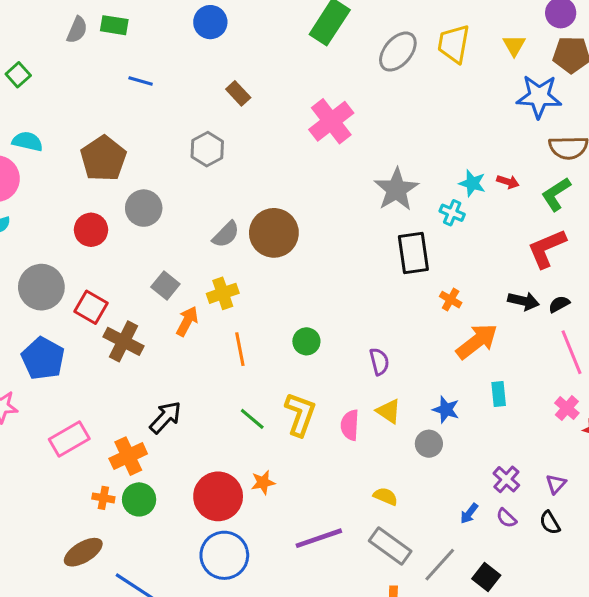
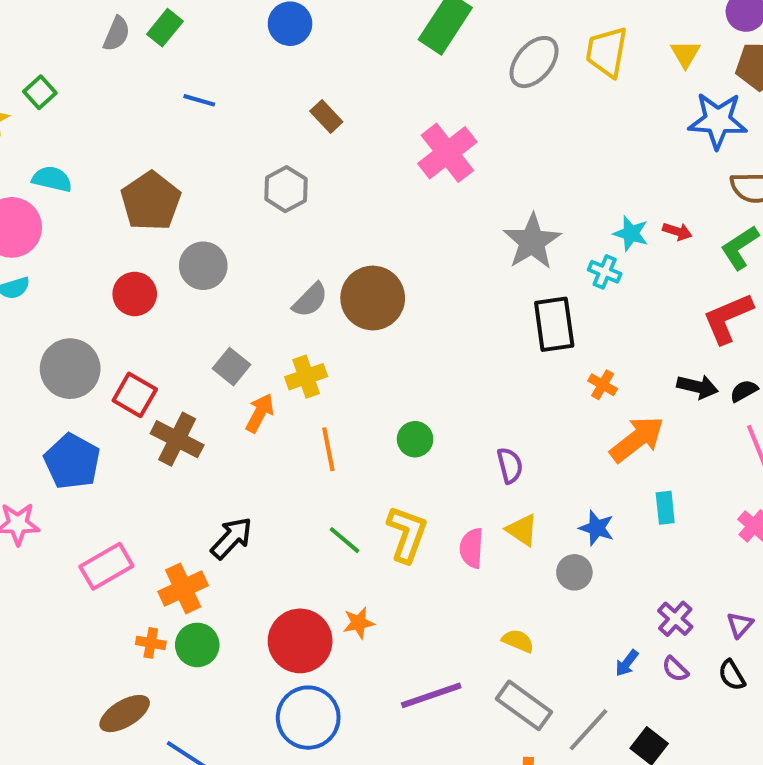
green rectangle: (114, 25) -> (165, 28), turned -60

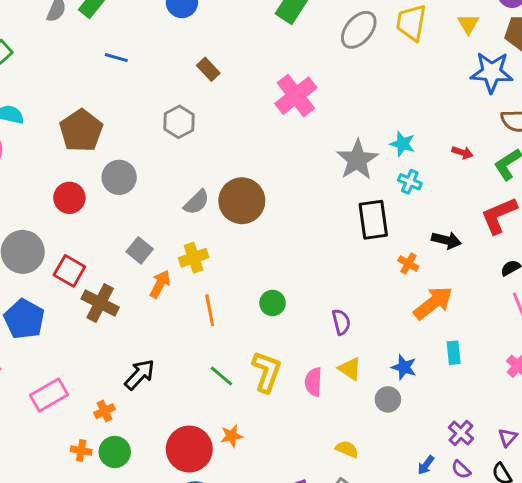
cyan star: (631, 233) -> (403, 144), moved
black arrow: (697, 387) -> (446, 240), moved
orange cross: (183, 588) -> (105, 411), size x0.6

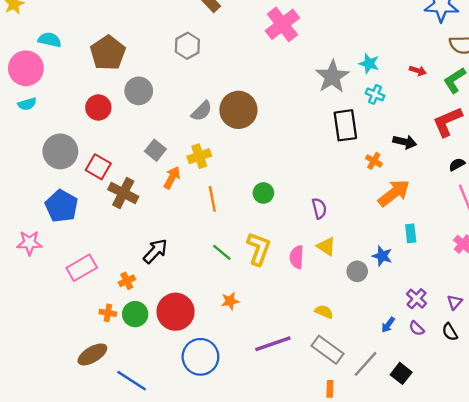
blue star: (404, 367) -> (382, 256), moved
red circle: (189, 449) -> (176, 312), moved

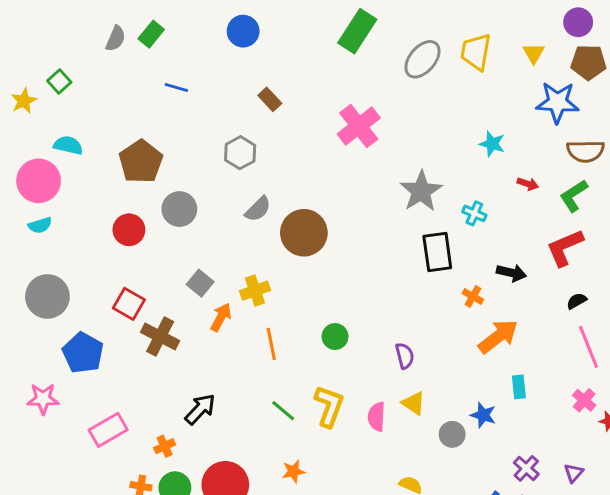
cyan star: (369, 64) -> (492, 144), moved
gray semicircle: (202, 111) -> (258, 209), moved
gray circle: (60, 151) -> (47, 296), moved

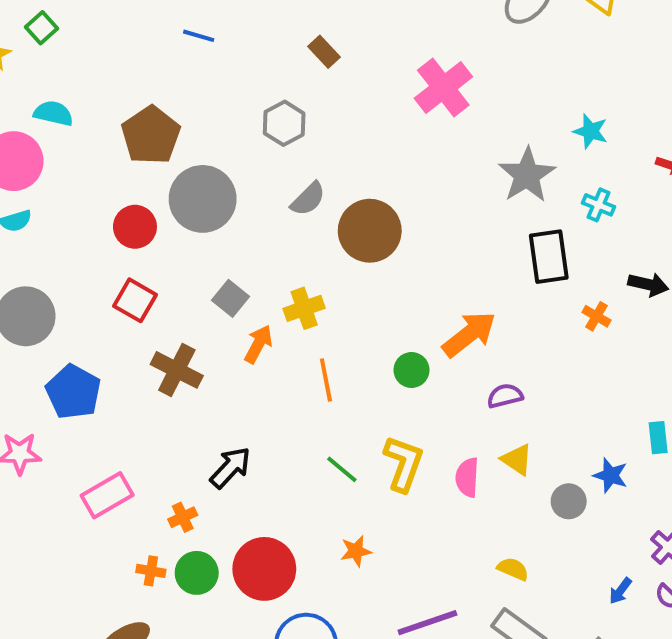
cyan star: (492, 144) -> (591, 131), moved
gray circle: (179, 209) -> (203, 199), size x1.4
red square: (129, 304) -> (135, 300), moved
orange arrow: (498, 337) -> (469, 334), moved
purple semicircle: (405, 356) -> (505, 396), turned -90

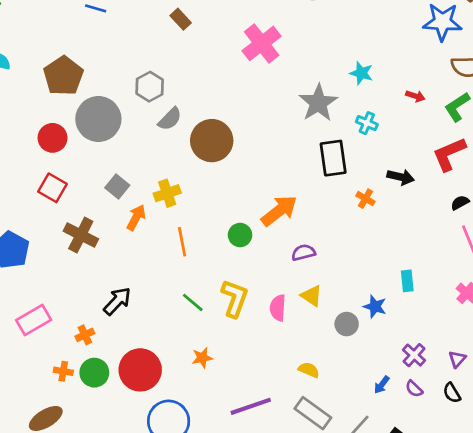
gray hexagon: (284, 123) -> (150, 87), moved

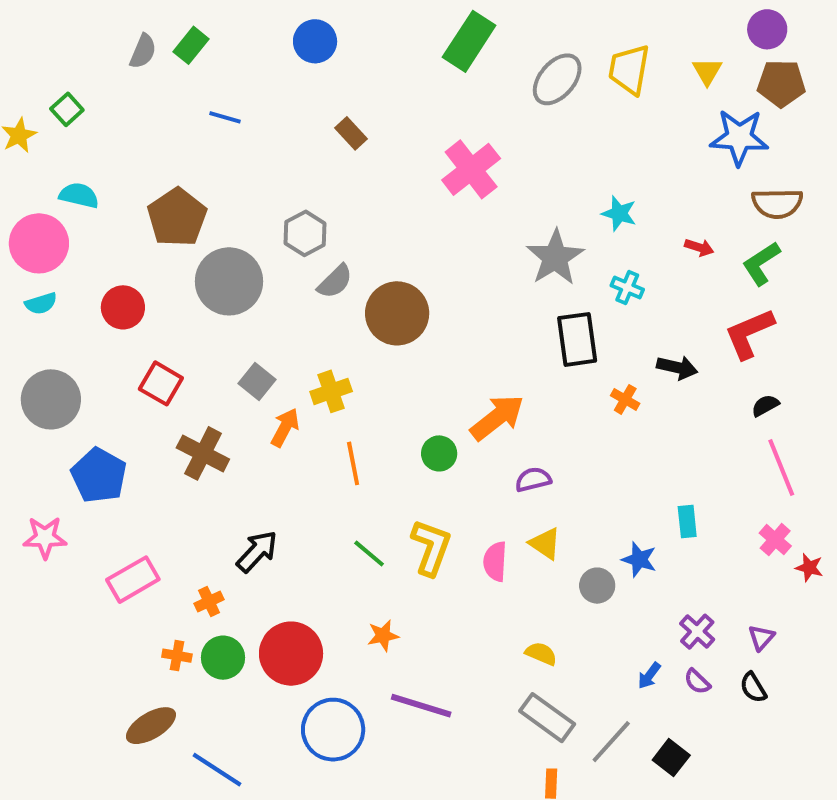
red circle: (53, 138) -> (123, 307), moved
purple line: (251, 406) -> (421, 706), moved, turned 36

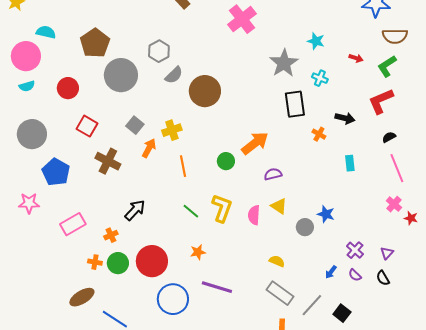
cyan rectangle: (687, 522) -> (350, 163), moved

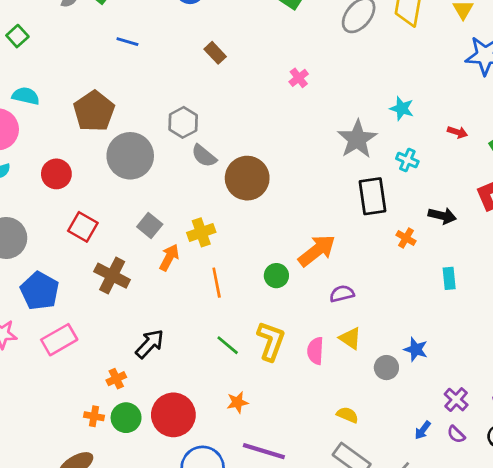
pink cross: (242, 19) -> (299, 78), size x0.5
gray semicircle: (174, 75) -> (204, 156), turned 84
pink rectangle: (73, 224) -> (59, 340), moved

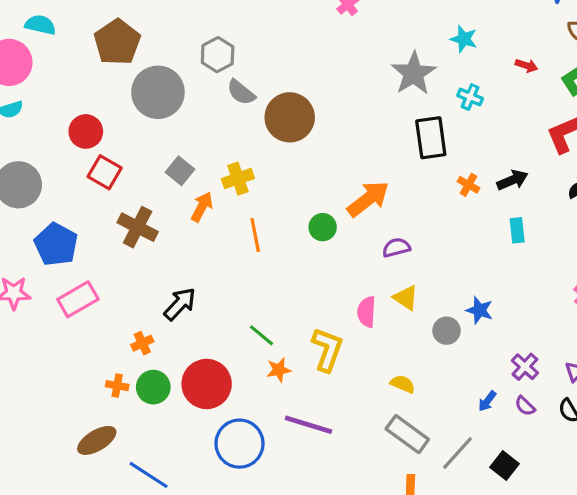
red circle: (56, 174) -> (86, 131), moved
black arrow: (442, 216) -> (512, 180), moved, turned -36
yellow L-shape: (271, 341) -> (327, 349), moved
green line: (228, 345) -> (261, 335), moved

